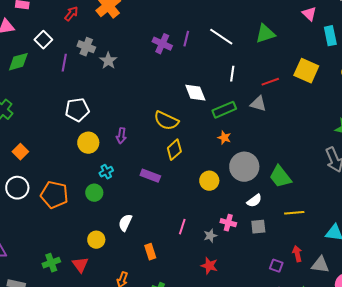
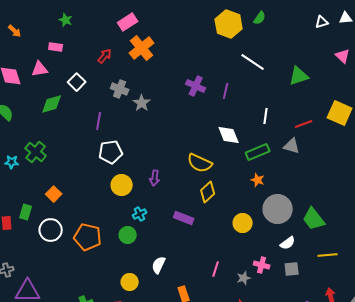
white line: (221, 37) -> (253, 62), moved
purple line: (186, 39) -> (226, 91), moved
purple line: (64, 63) -> (99, 121), moved

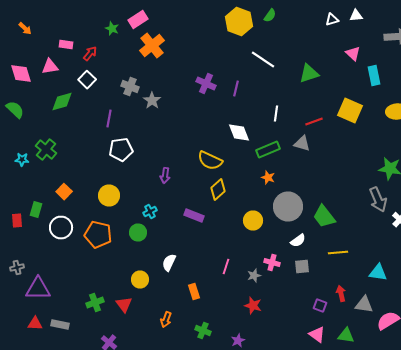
green star: (66, 20) -> (112, 28), moved
red arrow: (105, 56) -> (90, 54), moved
yellow circle: (122, 185) -> (109, 196), moved

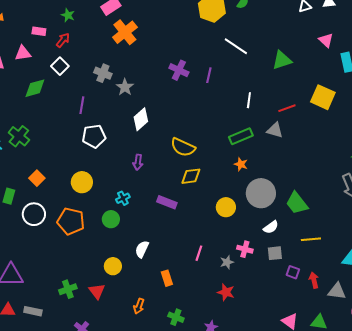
green star: (112, 28) -> (68, 15), moved
white diamond: (239, 132) -> (141, 119), moved, turned 70
yellow diamond: (218, 190) -> (191, 176), turned 35
purple square: (320, 306) -> (293, 272), moved

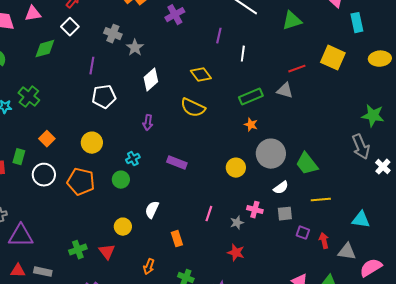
purple cross: (179, 70) -> (175, 15), moved, turned 36
white line: (249, 100) -> (243, 54), moved
yellow diamond: (191, 176) -> (201, 75), moved, turned 60

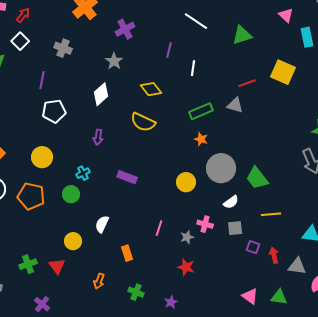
gray star: (135, 48) -> (114, 61), moved

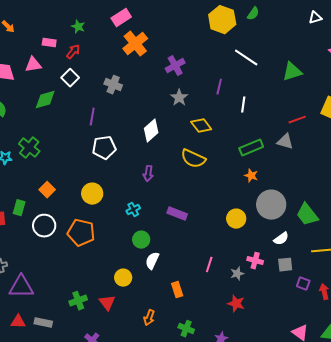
gray star: (114, 61) -> (179, 98), moved
green circle: (71, 194) -> (141, 240), moved

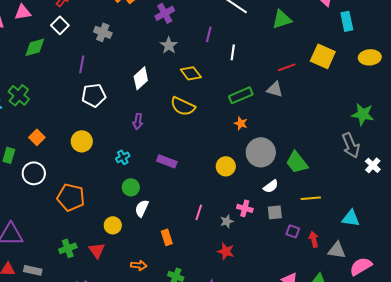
orange pentagon: (81, 233) -> (71, 197), moved
orange arrow: (149, 318) -> (139, 265), turned -105

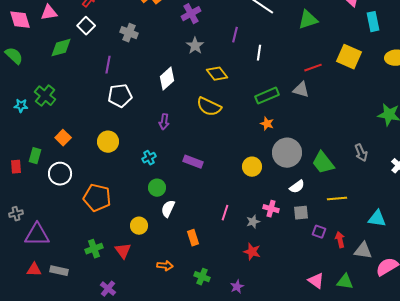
gray arrow: (351, 145) -> (361, 153), moved, size x0.7

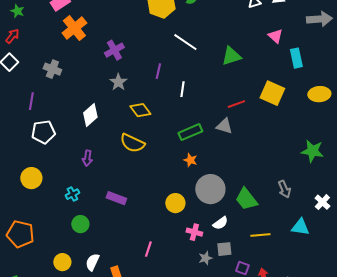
white semicircle: (168, 209) -> (92, 262), moved
pink cross: (271, 209) -> (194, 232), moved
cyan triangle: (377, 219) -> (300, 227), moved
gray star: (253, 222) -> (205, 258), moved

